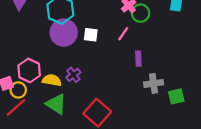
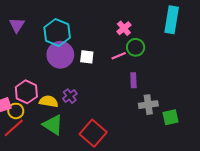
green circle: (141, 13) -> (136, 47), moved
pink line: (123, 34) -> (119, 56), turned 32

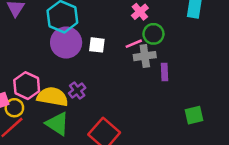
purple rectangle: (133, 80) -> (165, 72), moved
yellow semicircle: (49, 101) -> (53, 97), size x1.4
gray cross: (148, 105) -> (145, 56), moved

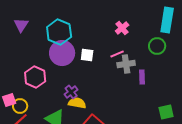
green circle: (153, 34) -> (157, 46), moved
pink hexagon: (27, 86) -> (35, 77), moved
yellow semicircle: (53, 97) -> (77, 103), moved, size x0.7

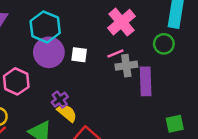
pink cross: (122, 28) -> (121, 22), size x1.6
purple rectangle: (142, 77) -> (146, 81), size x1.6
yellow semicircle: (77, 103) -> (67, 113), turned 30

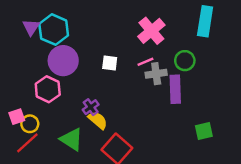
cyan hexagon: (45, 27) -> (54, 30), moved
green circle: (164, 44) -> (185, 61), moved
purple circle: (49, 52) -> (63, 61), moved

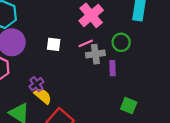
purple rectangle: (175, 89) -> (113, 68), size x0.6
green square: (204, 131) -> (129, 106), moved, turned 35

